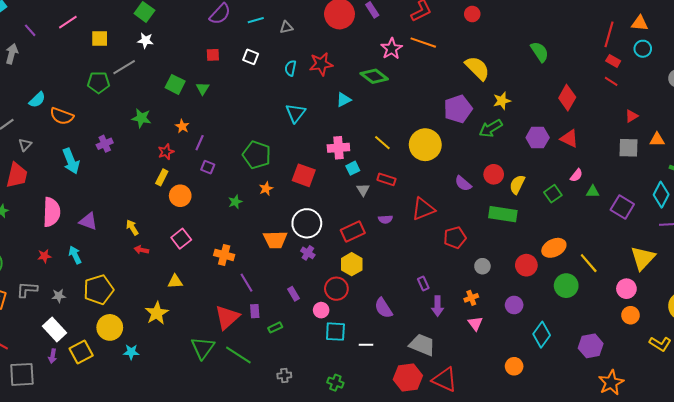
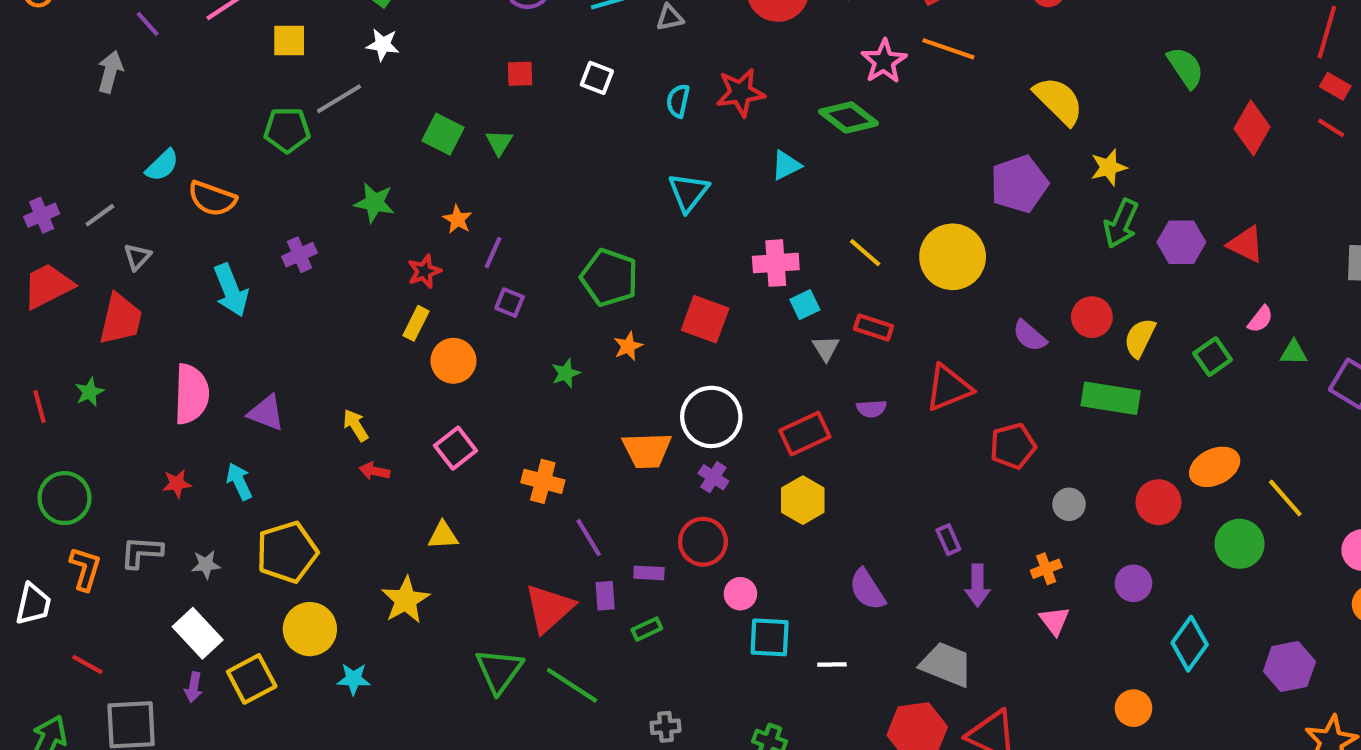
red diamond: (567, 98) -> (1252, 128), moved
green arrow: (491, 128) -> (1121, 224), moved, turned -35
red circle: (336, 289) -> (703, 542), moved
purple rectangle: (294, 294) -> (649, 573), moved, turned -56

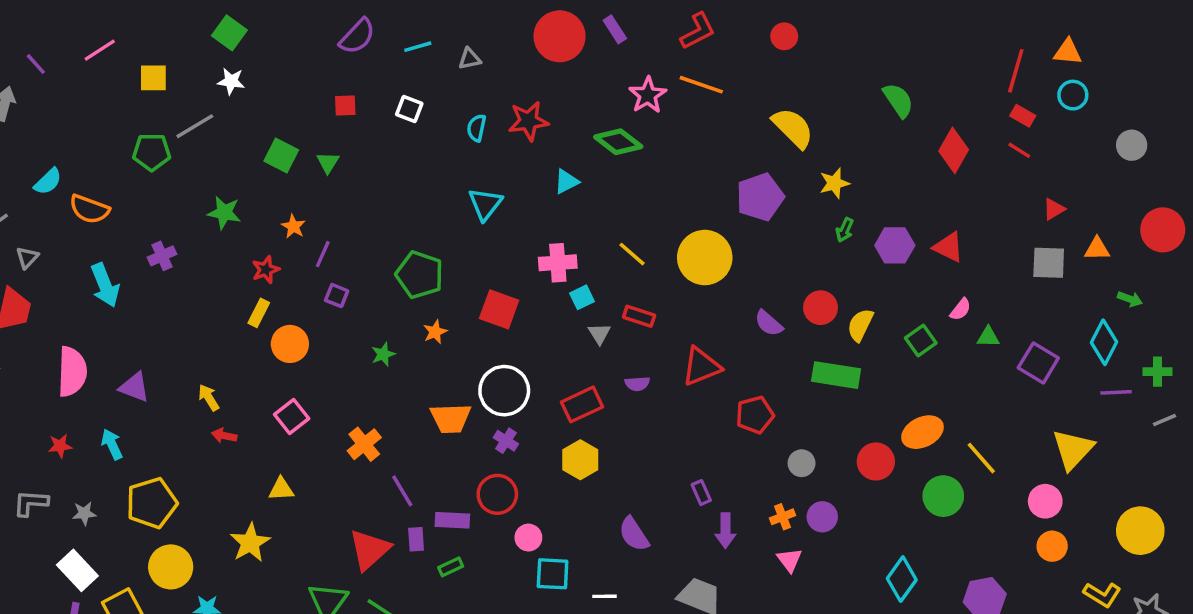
green arrow: (1121, 224) -> (845, 230), size x0.6
orange cross: (543, 481) -> (364, 444), turned 36
purple rectangle: (649, 573) -> (452, 520), size x1.4
purple circle: (1134, 583) -> (822, 517), moved

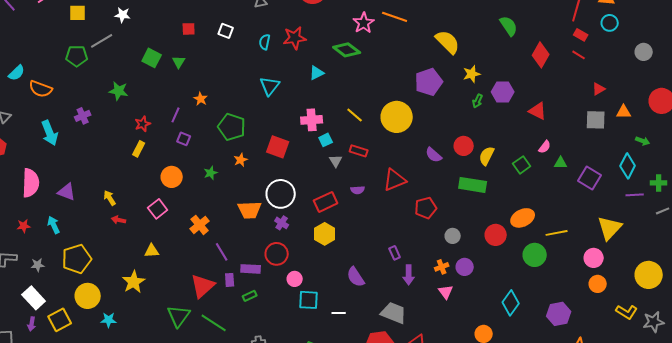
orange star: (293, 226) -> (201, 99), moved
purple hexagon: (895, 245) -> (503, 92), moved
orange circle: (290, 344) -> (172, 177), moved
yellow line: (981, 458) -> (557, 233), turned -60

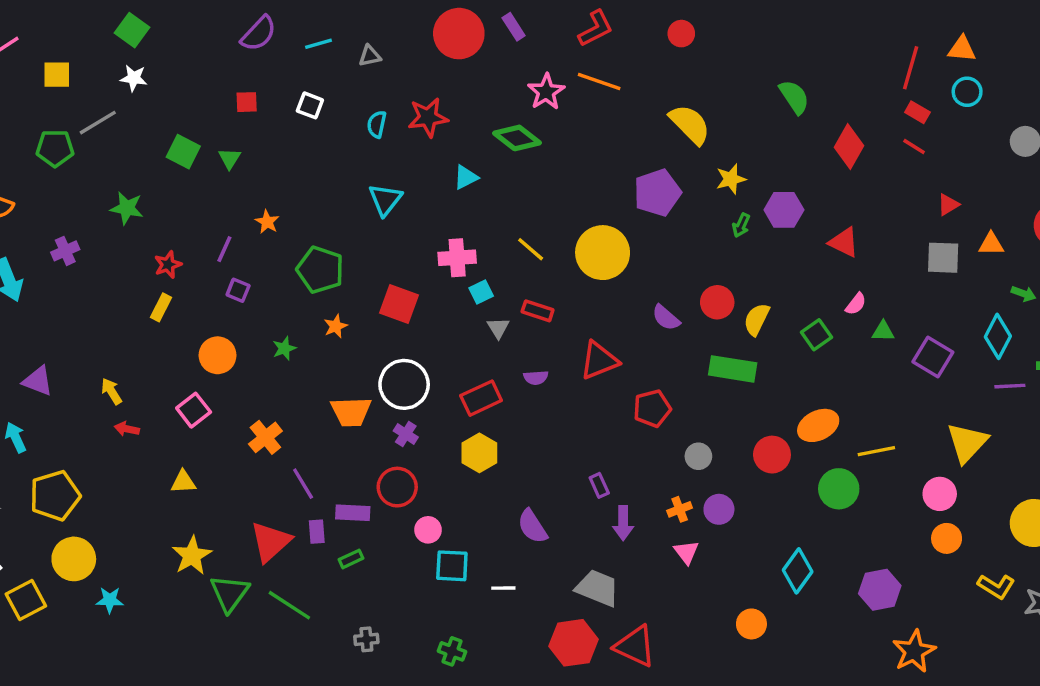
yellow star: (134, 282) -> (192, 556), moved

